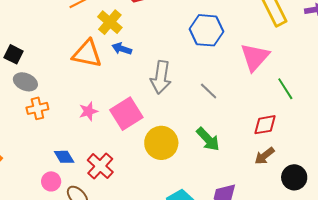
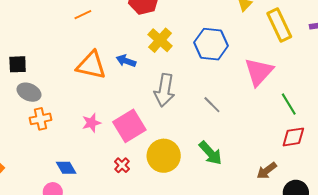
yellow cross: (110, 22) -> (160, 40), moved
black square: (13, 54) -> (18, 64), turned -30
red diamond: (265, 125) -> (293, 137), moved
red cross: (100, 166) -> (122, 165), moved, size x0.6

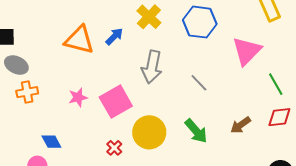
blue arrow: (126, 61) -> (114, 36), turned 114
red cross: (122, 165) -> (114, 148), moved
brown arrow: (267, 171) -> (241, 125), moved

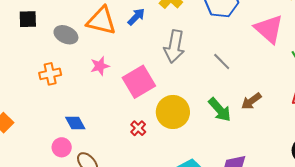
pink triangle: (247, 51) -> (269, 29), turned -32
gray ellipse: (16, 65) -> (66, 35), moved
pink star: (78, 97) -> (100, 66), moved
brown arrow: (241, 125) -> (251, 101), moved

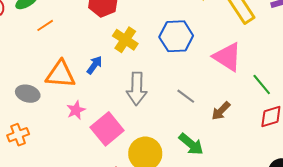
pink star: (100, 66) -> (76, 110), moved
brown arrow: (251, 101) -> (221, 111), moved

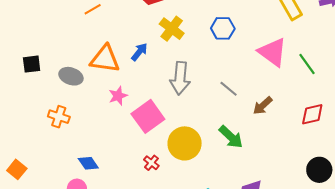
blue hexagon: (176, 36) -> (223, 28), size x0.7
green line: (262, 85) -> (307, 64), moved
orange cross: (18, 135) -> (59, 117), turned 35

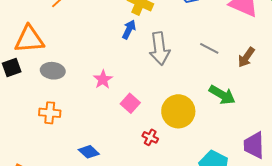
blue arrow: (139, 52) -> (129, 29), moved
orange triangle: (105, 59) -> (29, 39), moved
pink square: (148, 116) -> (130, 103), moved, size x0.6

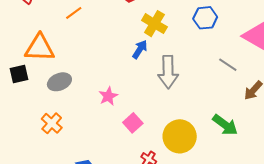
gray line: (209, 48) -> (228, 65), moved
gray ellipse: (53, 71) -> (59, 82), turned -35
orange cross: (50, 113) -> (52, 123), turned 30

